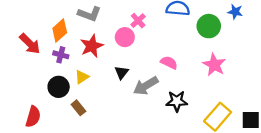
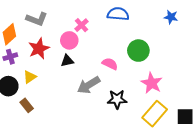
green circle: (209, 26) -> (138, 51), moved
purple cross: (61, 55) -> (10, 57), turned -32
pink star: (214, 65) -> (152, 83), moved
black triangle: (121, 72) -> (67, 61), moved, turned 40

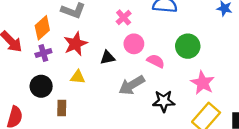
pink circle: (69, 40) -> (134, 44), moved
yellow triangle: (30, 77) -> (78, 77), moved, turned 40
brown rectangle: (27, 105) -> (62, 108), turned 40

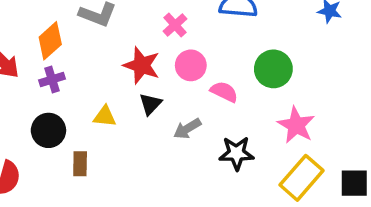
red star: (75, 44) -> (142, 65), moved, turned -30
black triangle: (108, 58) -> (150, 104), moved, turned -35
gray arrow: (132, 85) -> (187, 129), size x0.7

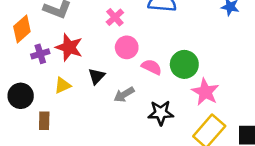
red star: (142, 65) -> (69, 47), moved
green circle: (273, 69) -> (184, 64), moved
purple cross: (52, 79) -> (40, 54), moved
yellow triangle: (105, 116) -> (63, 85), turned -30

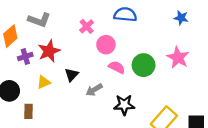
red star: (69, 47) -> (49, 51), turned 30
pink circle: (127, 47) -> (106, 45), moved
pink star: (205, 92) -> (178, 58), moved

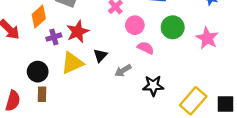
green circle: (144, 65) -> (173, 27), moved
yellow triangle: (44, 82) -> (72, 63), size x1.6
brown rectangle: (29, 111) -> (42, 94), moved

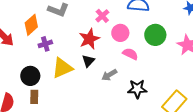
red star: (78, 32) -> (89, 39), moved

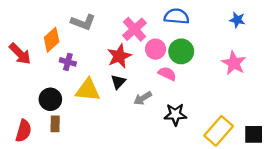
pink cross: (102, 16) -> (134, 29), size x1.5
green circle: (155, 35) -> (181, 51), moved
purple cross: (45, 44) -> (68, 62), turned 32
yellow triangle: (62, 68) -> (88, 90), turned 30

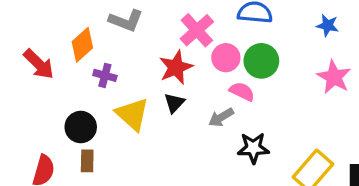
blue star: (237, 20) -> (327, 25), moved
yellow triangle: (88, 90) -> (132, 114), turned 36
gray arrow: (143, 98) -> (221, 117), moved

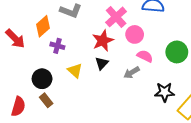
green circle: (261, 61) -> (177, 52), moved
yellow triangle: (132, 114) -> (75, 70), size x0.7
black star: (253, 148) -> (164, 92), moved
brown rectangle: (87, 161) -> (46, 100), turned -40

